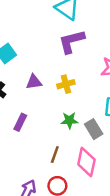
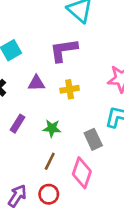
purple L-shape: (72, 41) -> (64, 50), moved
green star: (69, 120) -> (52, 128), moved

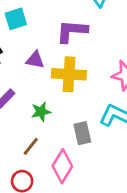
yellow cross: (70, 89) -> (69, 74), size x1.6
green star: (52, 128) -> (41, 112), turned -30

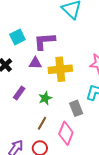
purple L-shape: (72, 31) -> (44, 41), moved

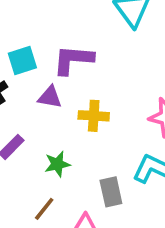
cyan square: (17, 37) -> (22, 60), moved
yellow cross: (60, 69) -> (94, 116), size x0.7

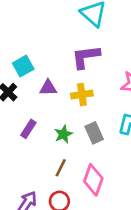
purple L-shape: (73, 60) -> (86, 57), moved
gray rectangle: (111, 192) -> (94, 133), moved

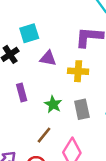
purple rectangle: (28, 129) -> (22, 93), turned -60
green star: (63, 134) -> (53, 104), turned -30

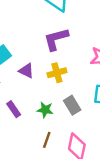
purple triangle: (48, 58) -> (26, 71), turned 35

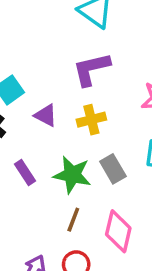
green star: (45, 110) -> (72, 175), size x1.5

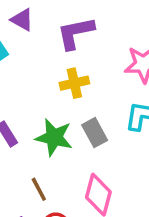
purple triangle: (46, 115) -> (22, 20), moved
brown line: (73, 220) -> (39, 189), moved, turned -50

